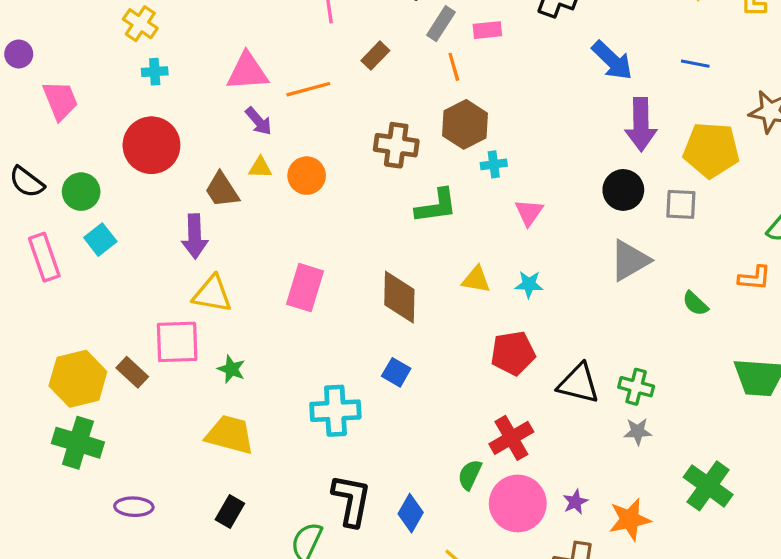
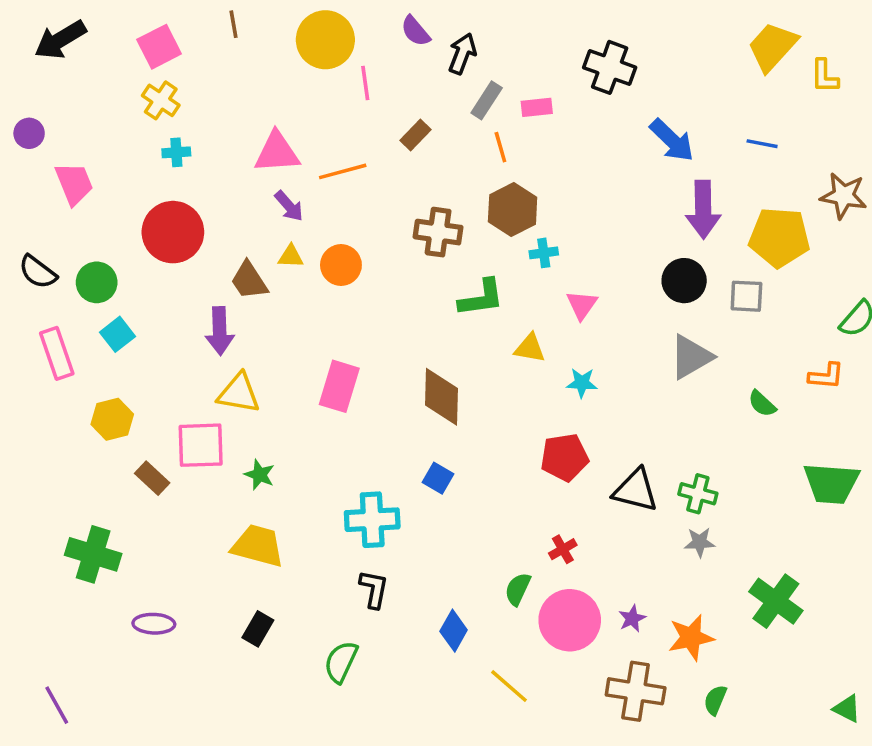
yellow triangle: (476, 280) -> (530, 348), moved
yellow hexagon: (78, 379) -> (112, 419), moved, size x0.7
red cross: (511, 438) -> (563, 549), size x0.6
black L-shape: (351, 500) -> (374, 589), moved, size x0.7

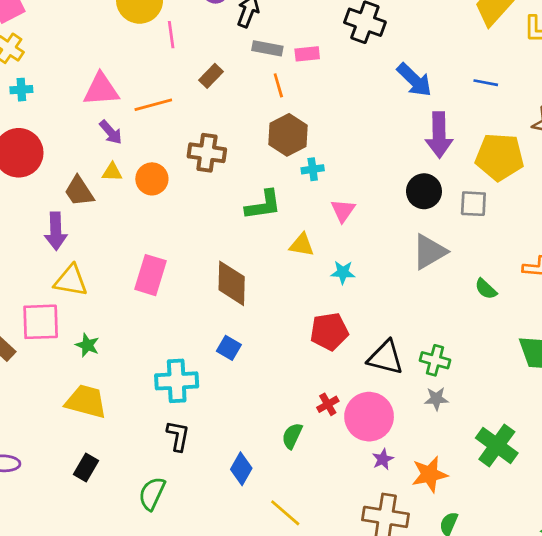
gray rectangle: (487, 100) -> (267, 48), turned 68
brown cross: (438, 232) -> (207, 153), moved
pink circle: (570, 620) -> (369, 417), moved

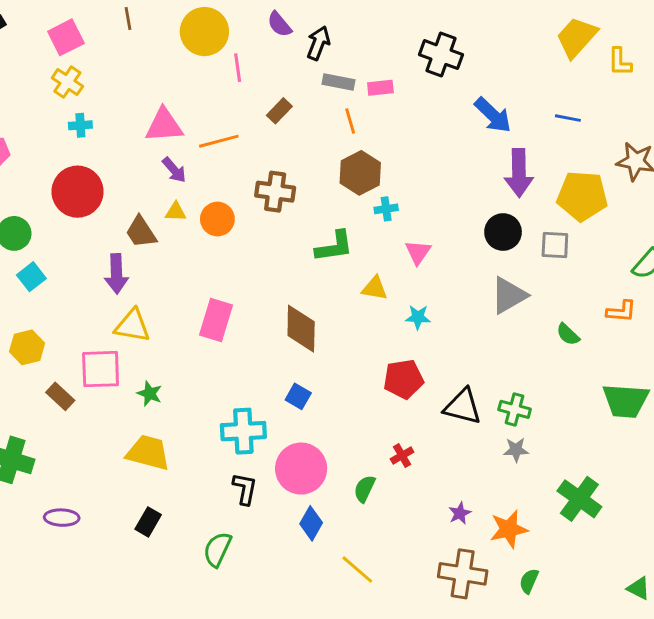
pink circle: (369, 417) -> (301, 469), moved

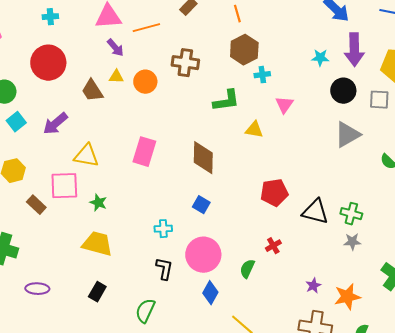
purple arrow: (116, 274) -> (55, 124), moved, turned 52
cyan star: (418, 317) -> (320, 58), moved
cyan cross: (243, 431) -> (163, 229), size x0.6

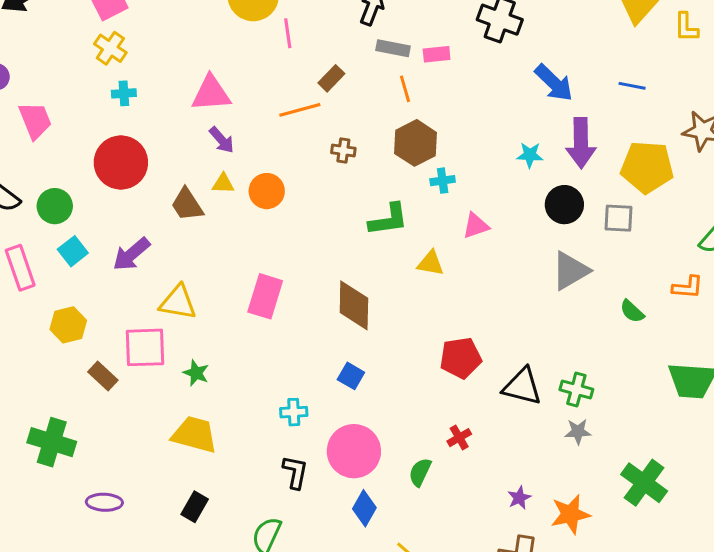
orange line: (146, 28) -> (300, 110), moved
brown cross: (185, 63) -> (343, 150), moved, size x0.6
pink triangle: (284, 105) -> (476, 226), turned 36

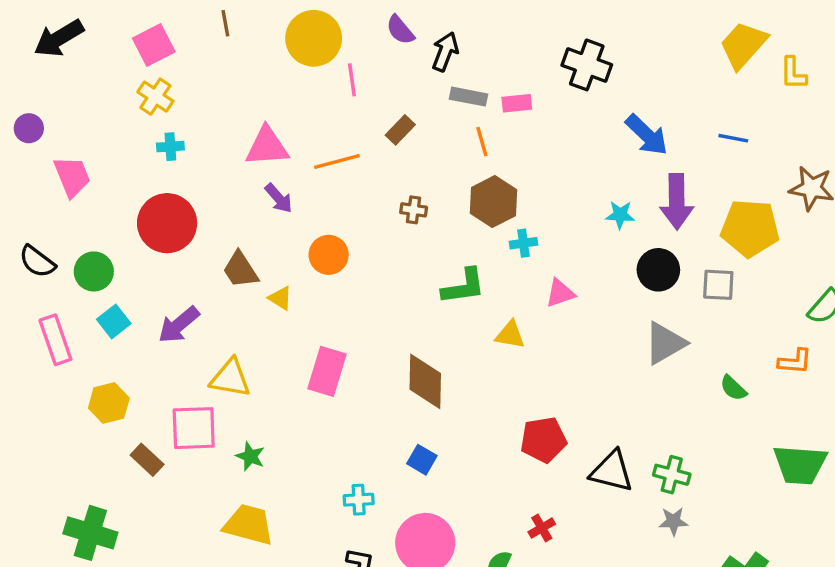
orange line: (300, 110) -> (337, 162), moved
yellow triangle: (223, 184) -> (280, 298), moved, turned 30

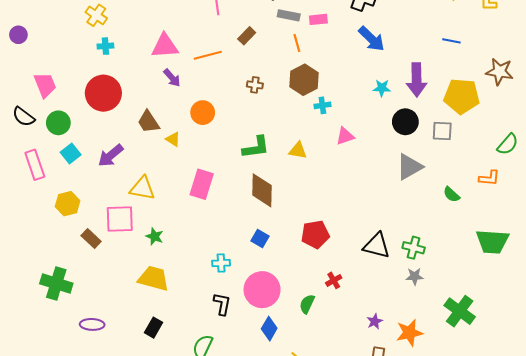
blue arrow: (647, 135) -> (372, 39), moved
pink trapezoid: (72, 177) -> (45, 85), moved
green L-shape: (464, 286) -> (256, 147), moved
yellow triangle: (510, 335) -> (298, 150), moved
red pentagon: (543, 440) -> (315, 234), moved

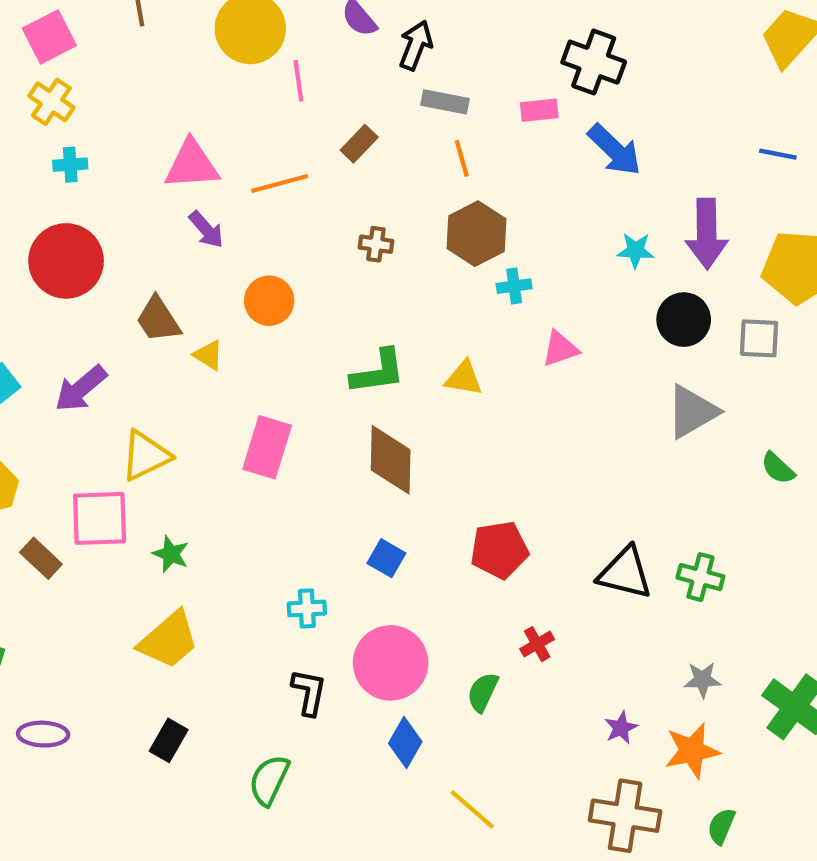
pink rectangle: (318, 19) -> (539, 110), moved
yellow triangle: (142, 188) -> (146, 456), turned -36
gray star: (415, 276) -> (703, 680), moved
yellow trapezoid: (154, 278) -> (169, 640), turned 124

